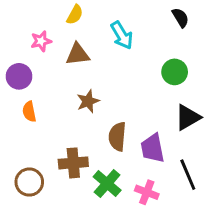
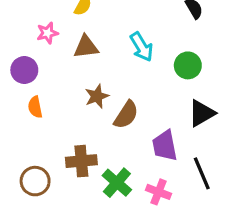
cyan arrow: (122, 35) -> (142, 47), moved
brown semicircle: (117, 137) -> (126, 115), moved, turned -152

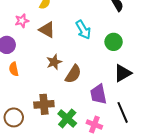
brown triangle: (86, 47) -> (47, 30), turned 36

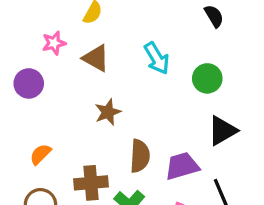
orange semicircle: (14, 69) -> (40, 154), moved, turned 56
brown semicircle: (73, 74) -> (140, 156), moved, turned -30
purple trapezoid: (98, 94) -> (182, 166), turned 85

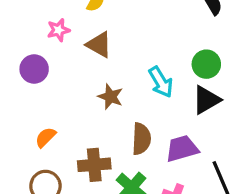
cyan arrow: (157, 58) -> (161, 82), moved
brown star: (108, 112) -> (110, 97), turned -30
black triangle: (222, 131) -> (206, 100), moved

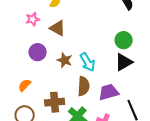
purple circle: (34, 69) -> (38, 52), moved
cyan arrow: (161, 82) -> (88, 62), moved

